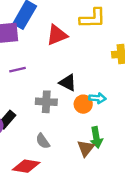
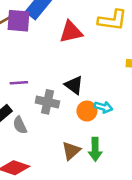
purple line: (18, 70) -> (19, 83), moved
gray semicircle: (43, 141) -> (20, 125), moved
brown triangle: (86, 148) -> (71, 151), moved

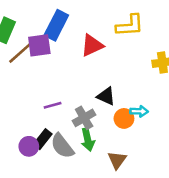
gray cross: (47, 102) -> (84, 118), turned -30
gray semicircle: (20, 125) -> (62, 146), size x1.5
green arrow: (95, 149) -> (88, 140), moved

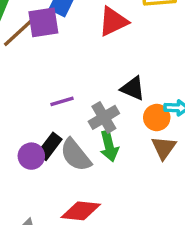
brown triangle: (117, 160) -> (164, 148), moved

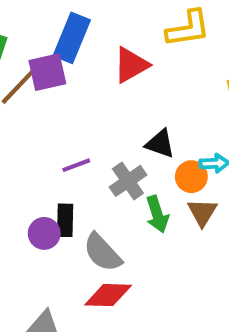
black rectangle: (49, 146) -> (65, 220), turned -32
green arrow: (109, 146) -> (157, 214), moved
gray semicircle: (76, 155) -> (102, 252), moved

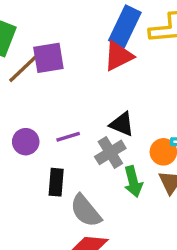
blue rectangle: (72, 38) -> (125, 26), moved
black triangle: (160, 144) -> (122, 124), moved
purple circle: (44, 233) -> (26, 142), moved

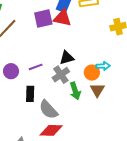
red triangle: (119, 56) -> (62, 18), turned 42
purple square: (48, 58) -> (43, 18), moved
black triangle: (122, 124) -> (67, 58), turned -35

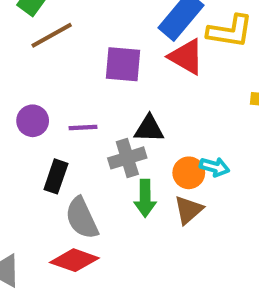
purple square: (43, 18) -> (123, 64), moved
red triangle: (62, 18) -> (186, 57), moved

